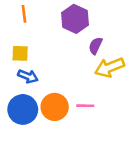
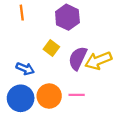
purple semicircle: (95, 46) -> (78, 58), moved, size x1.5
yellow square: (20, 53) -> (51, 48), moved, turned 35

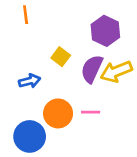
purple hexagon: (67, 17) -> (105, 31), moved
blue arrow: (25, 69) -> (30, 81), turned -36
blue circle: (21, 98) -> (30, 136), moved

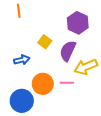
yellow arrow: (116, 71) -> (86, 67), moved

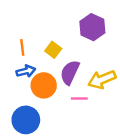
orange line: (19, 11) -> (22, 47), moved
purple semicircle: (68, 51) -> (70, 72), moved
orange circle: (43, 84) -> (44, 85), moved

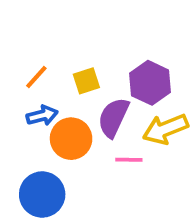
purple hexagon: (92, 27) -> (150, 83), moved
orange line: (22, 47) -> (36, 77), turned 49
yellow square: (53, 50) -> (86, 81), turned 35

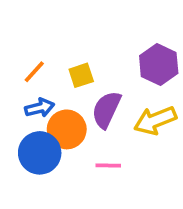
purple hexagon: (150, 83) -> (159, 64), moved
pink line: (129, 160) -> (108, 166), moved
blue circle: (42, 194) -> (40, 153), moved

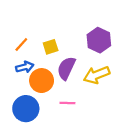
blue circle: (40, 153) -> (26, 109), moved

